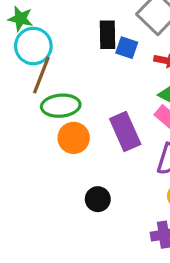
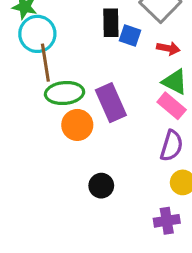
brown line: (41, 75) -> (45, 63), turned -30
purple rectangle: (125, 131) -> (111, 103), moved

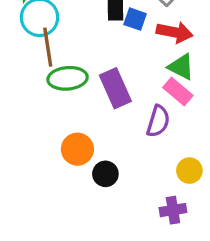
red arrow: (168, 48) -> (175, 32), size x1.5
orange circle: (77, 125) -> (77, 149), moved
purple semicircle: (172, 146) -> (158, 121), moved

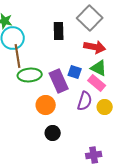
blue square: (135, 19) -> (75, 72), moved
orange circle: (77, 149) -> (46, 105), moved
yellow circle: (189, 171) -> (105, 107), moved

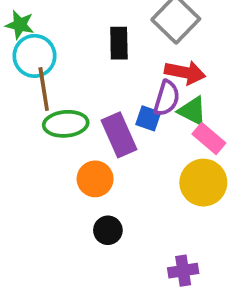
pink rectangle: (97, 83) -> (209, 139), moved
purple semicircle: (85, 101) -> (167, 98), moved
yellow circle: (105, 107) -> (203, 183), size x1.6

